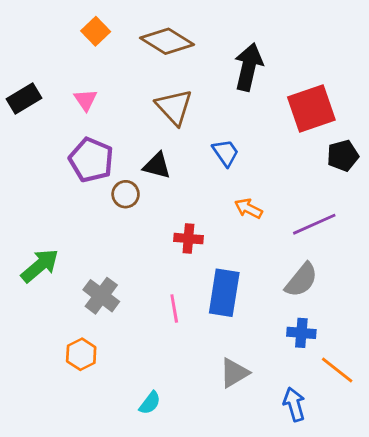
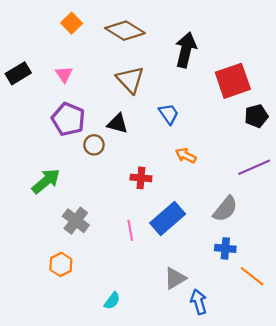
purple line: (314, 224) -> (254, 167), moved
green arrow: (40, 266) -> (46, 181), moved
blue rectangle: (224, 293) -> (168, 219), turned 40
blue arrow: (294, 404) -> (199, 302), moved

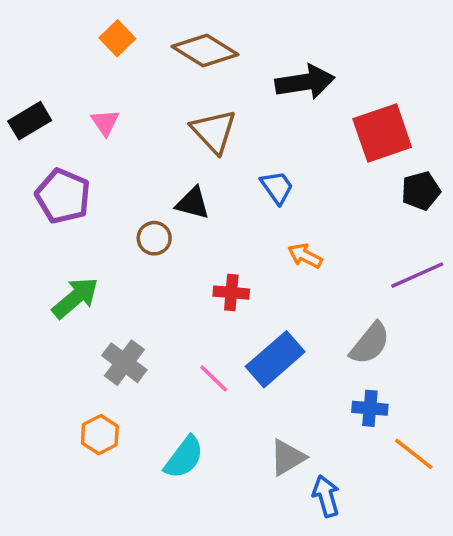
black arrow: (186, 50) -> (305, 82), turned 68
purple pentagon: (68, 119) -> (63, 196), moved
pink line: (130, 230) -> (214, 378), turned -36
cyan semicircle: (112, 301) -> (184, 457), moved, size x1.5

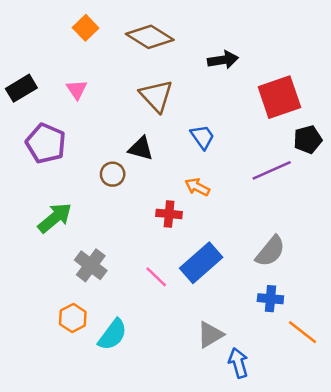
black arrow: (305, 82) -> (223, 60), size x0.7
orange arrow: (305, 256) -> (197, 187), moved
purple line: (417, 275) -> (272, 170), moved
cyan semicircle: (184, 457) -> (113, 335), moved

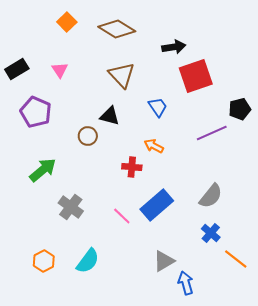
red square: (279, 97) -> (196, 76), moved
blue cross: (270, 299) -> (211, 233), turned 36
orange hexagon: (73, 318) -> (44, 261), moved

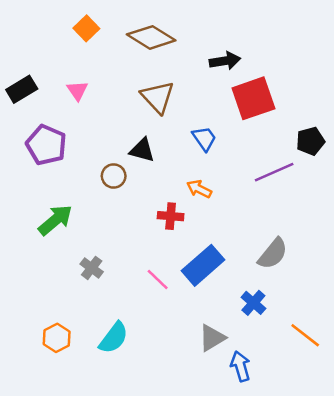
gray cross: (71, 207) -> (92, 268), size x0.7
blue cross: (211, 233) -> (253, 303), moved

